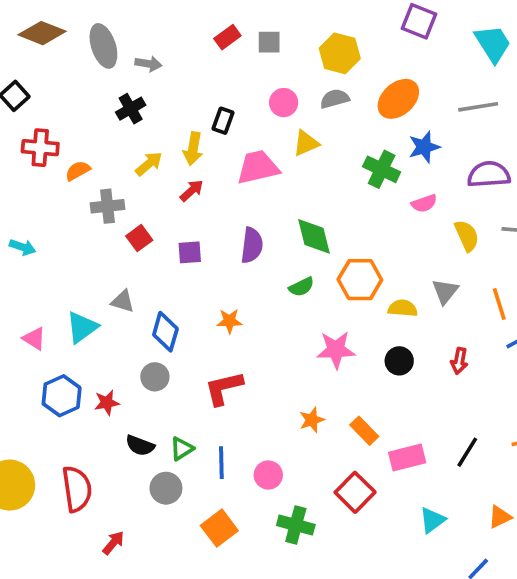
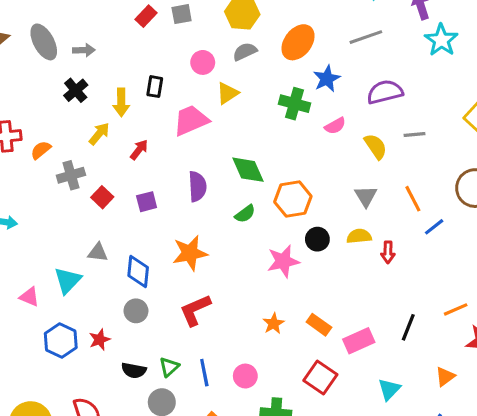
yellow arrow: (193, 149) -> (121, 102), moved
yellow semicircle: (403, 308) -> (359, 236), moved
orange star: (229, 321) -> (190, 253), size x1.6
black circle: (399, 361) -> (317, 239), moved

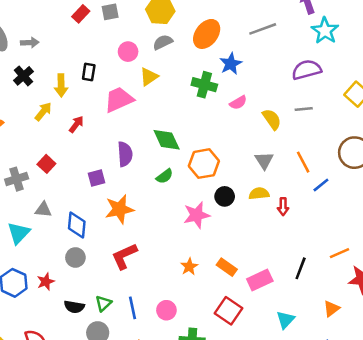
purple semicircle: (385, 92) -> (307, 70), moved
gray cross: (71, 175) -> (17, 179), moved
purple square: (147, 202) -> (96, 178), moved

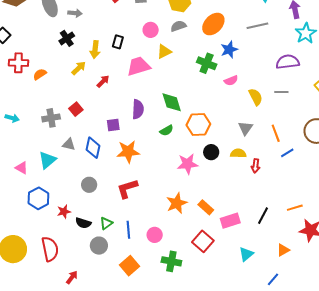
blue diamond: (77, 225) -> (93, 148), moved
orange star: (189, 267) -> (177, 203), size x1.5
red star: (46, 282) -> (64, 212), moved

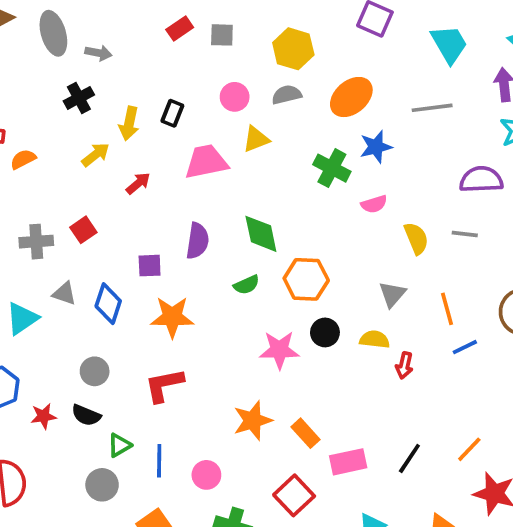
orange line: (295, 208) -> (469, 449), turned -35
black semicircle: (83, 223) -> (86, 415), moved

